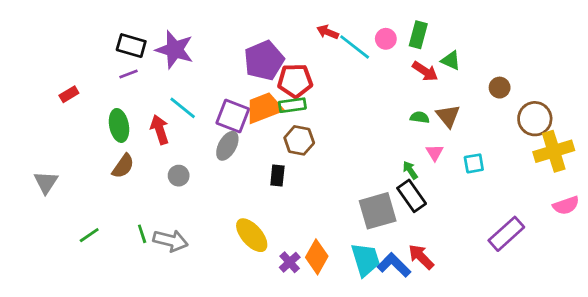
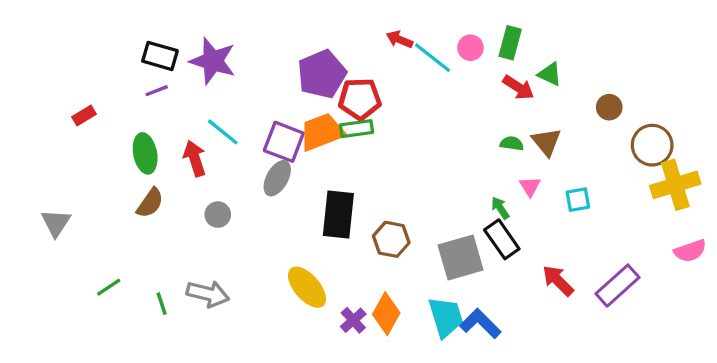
brown hexagon: (299, 140) -> (391, 239), moved
black rectangle: (277, 176) -> (338, 215), size x1.8
green line: (142, 234) -> (162, 304), moved
red arrow: (421, 257) -> (558, 281), moved

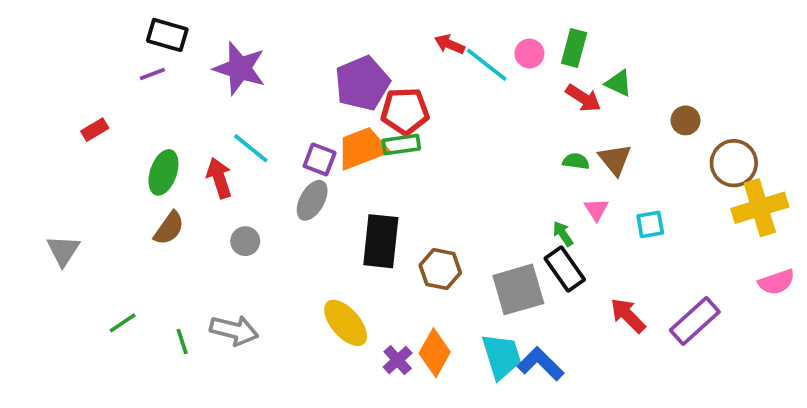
black rectangle: (160, 56) -> (167, 35), moved
purple line: (157, 91) -> (152, 74), moved
purple square: (284, 142) -> (320, 159), size x0.7
green ellipse: (145, 153) -> (163, 172), turned 30

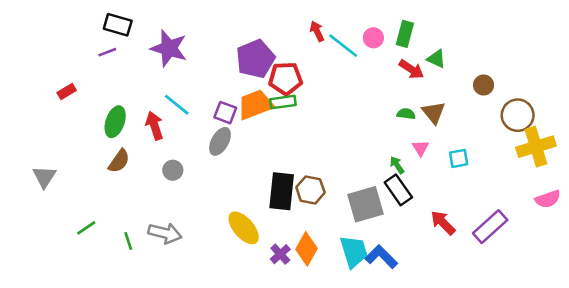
red arrow: (450, 44) -> (317, 31), turned 42
black rectangle: (381, 241) -> (282, 191), moved

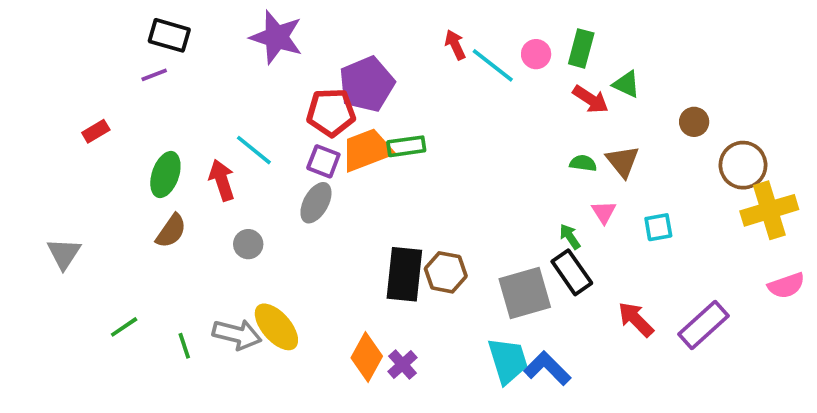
purple star: (169, 48) -> (276, 37), moved
red pentagon: (286, 78) -> (331, 112), moved
yellow ellipse: (244, 228) -> (276, 327), moved
orange diamond: (307, 249) -> (367, 357), moved

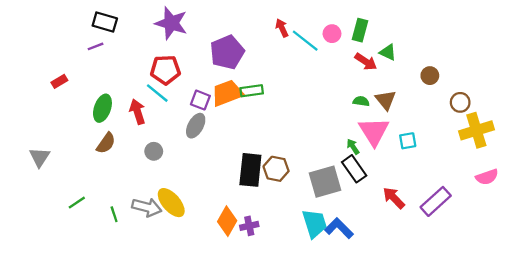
red pentagon: (331, 112) -> (165, 70), moved
brown circle: (743, 165) -> (460, 102), size x0.7
pink triangle: (604, 212) -> (374, 131), size x2.0
purple cross: (402, 365) -> (249, 226), turned 30

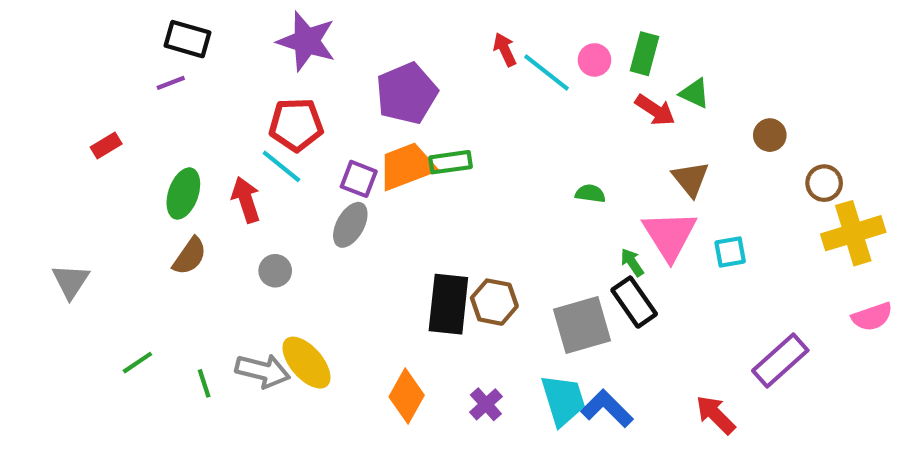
green semicircle: (361, 101) -> (590, 194), moved
red arrow: (394, 198) -> (716, 415), moved
purple cross: (249, 226) -> (486, 404), moved, turned -30

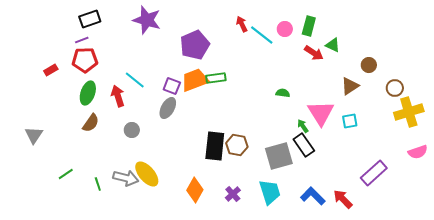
black rectangle: (188, 39) -> (90, 19), turned -35
red pentagon: (296, 125) -> (85, 60), moved
brown triangle: (691, 179) -> (350, 86), moved, turned 36
blue L-shape: (607, 408) -> (313, 196), moved

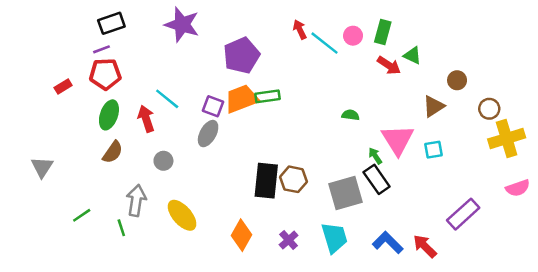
gray arrow: (126, 178) -> (136, 200), moved, turned -95

